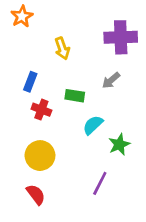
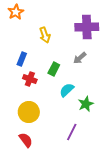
green rectangle: (75, 96) -> (54, 69), turned -72

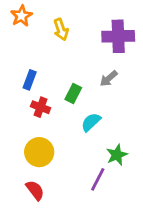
yellow arrow: (45, 35) -> (61, 29), moved
green star: (86, 104) -> (117, 155), moved

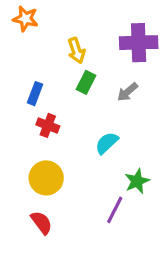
orange star: (21, 16) -> (25, 19), turned -30
yellow arrow: (61, 29) -> (76, 51), moved
green rectangle: (73, 94) -> (86, 82), moved

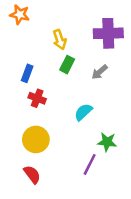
green star: (137, 181) -> (107, 142), turned 30

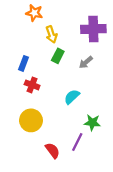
orange star: (20, 15) -> (34, 13), moved
red semicircle: (32, 174) -> (52, 151), moved

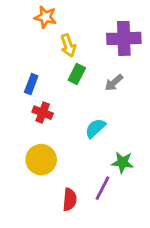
red semicircle: (52, 151) -> (70, 200), turned 42

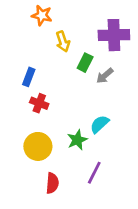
green rectangle: (77, 74) -> (85, 63), moved
cyan semicircle: (95, 128) -> (100, 124), moved
green star: (122, 162) -> (77, 140), moved, turned -30
red semicircle: (70, 200) -> (52, 183), moved

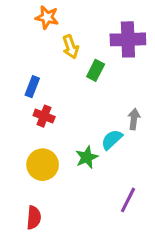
gray arrow: (105, 76) -> (134, 119), moved, turned 138
purple line: (94, 173) -> (128, 200), moved
red semicircle: (52, 183) -> (34, 218), moved

